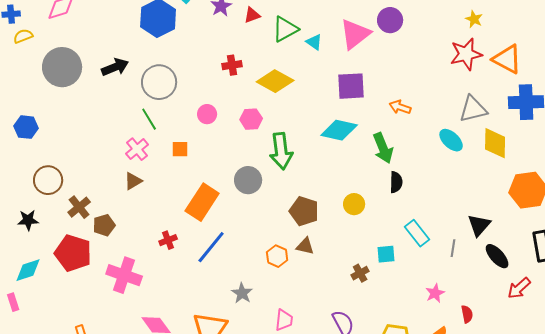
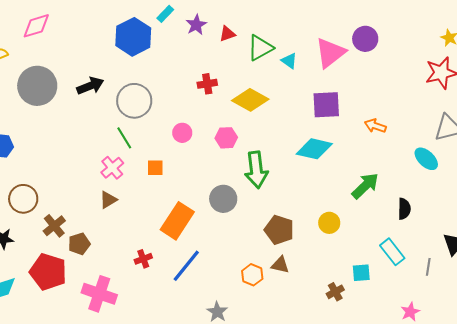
green arrow: (383, 148) -> (365, 186), moved, turned -112
black semicircle: (396, 182) -> (404, 209), moved

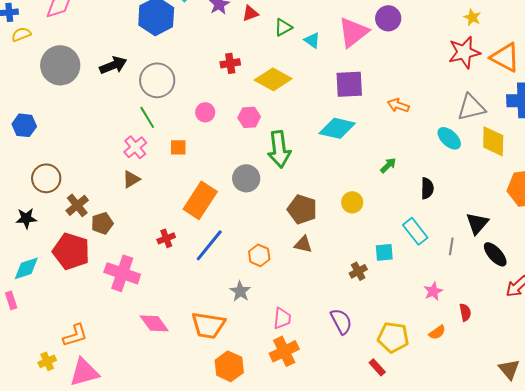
green triangle: (260, 48) -> (283, 27), size x0.7
green arrow: (365, 186) -> (388, 165), size x0.6
orange hexagon: (252, 275) -> (259, 255), moved

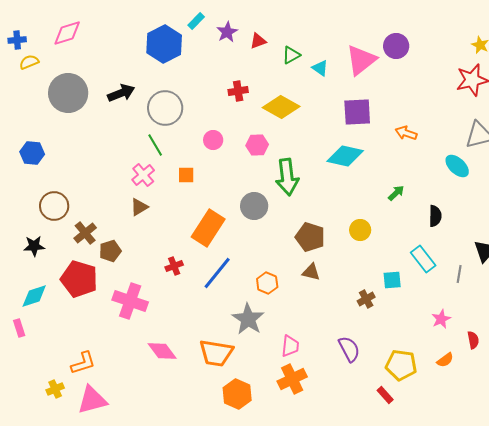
gray star: (240, 291) -> (248, 319), size x1.5

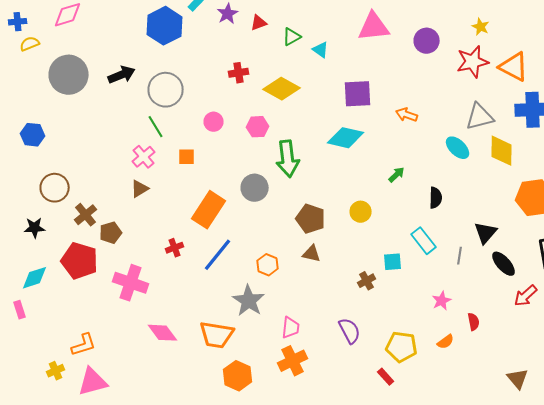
purple circle: (396, 46) -> (427, 41), moved
pink triangle: (361, 60) -> (374, 27), moved, turned 32

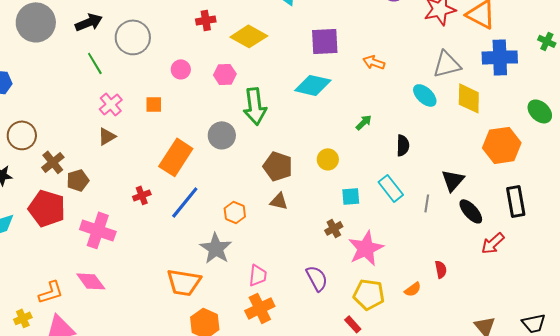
green line: (156, 127) -> (95, 63), moved
cyan square: (393, 262) -> (351, 196), moved
pink star: (442, 301) -> (366, 248), moved, size x1.8
pink diamond: (163, 333) -> (91, 281), moved

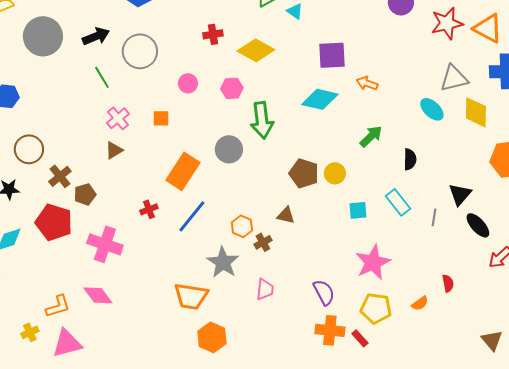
orange arrow: (374, 62) -> (367, 83), moved
green arrow: (364, 122) -> (371, 136), size x1.4
brown pentagon: (278, 166) -> (304, 173), moved
brown cross: (334, 228) -> (263, 242), moved
orange cross: (260, 308) -> (330, 330), moved, turned 32

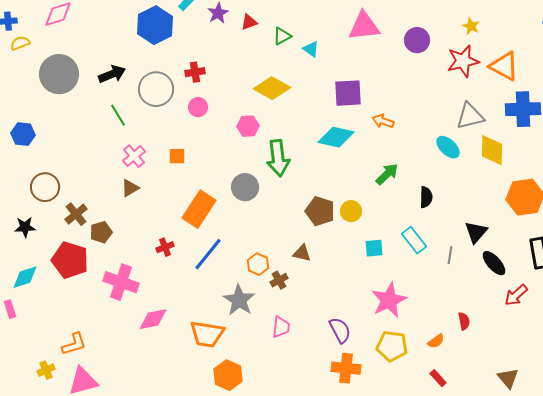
red cross: (213, 34) -> (195, 72), moved
pink circle: (188, 83) -> (198, 107), moved
pink diamond: (98, 295) -> (153, 319), moved, turned -64
red rectangle: (360, 338) -> (438, 378), moved

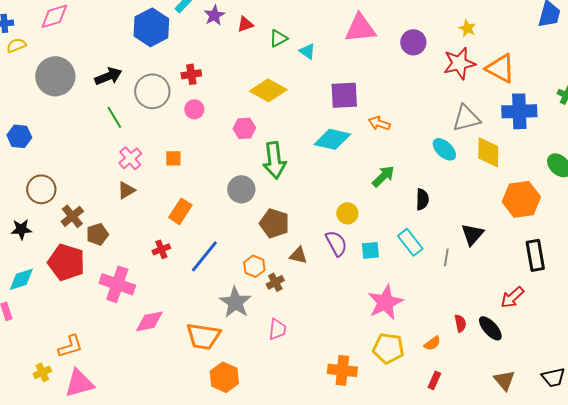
orange rectangle: (199, 209) -> (180, 211), moved, size x0.7
brown pentagon: (320, 211) -> (274, 223), moved
black ellipse: (494, 263) -> (490, 328), moved
purple semicircle: (340, 330) -> (336, 243), moved
red rectangle: (438, 378) -> (434, 380), turned 66

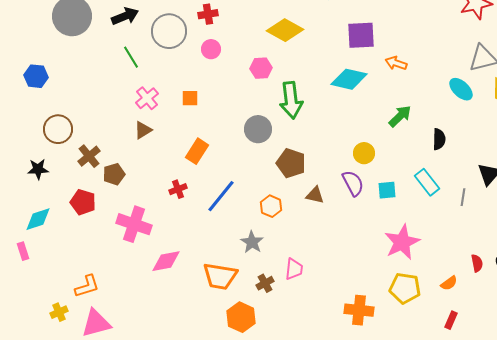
red pentagon: (66, 262) -> (83, 202), size x0.7
brown cross: (275, 282) -> (265, 283), moved
gray star: (235, 302) -> (252, 242), size x0.7

